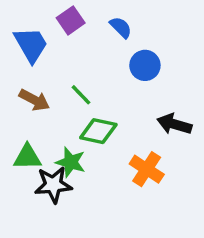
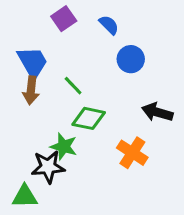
blue trapezoid: (31, 45) -> (33, 62), moved
brown arrow: (34, 100) -> (31, 90), turned 68
green triangle: (27, 157) -> (25, 196), moved

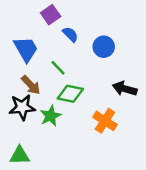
blue semicircle: (109, 25) -> (70, 34), moved
brown arrow: (31, 90) -> (31, 85), moved, turned -50
green star: (64, 146) -> (51, 116), turned 30
black star: (48, 167) -> (22, 107), moved

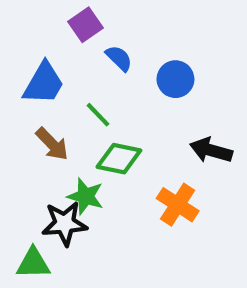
blue trapezoid: (26, 49) -> (44, 83), turned 60
black star: (22, 107) -> (65, 224), moved
green star: (51, 116) -> (86, 196), turned -30

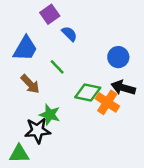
blue circle: (175, 79) -> (118, 57), moved
green diamond: (119, 159) -> (88, 93), moved
orange cross: (178, 205) -> (107, 102), moved

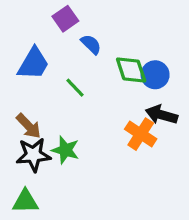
brown arrow: (30, 84) -> (29, 126), moved
green diamond: (88, 93) -> (131, 70), moved, turned 60
black star: (38, 130) -> (33, 155), moved

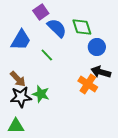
blue semicircle: (91, 44) -> (57, 28), size x1.5
green diamond: (131, 70) -> (82, 27), moved

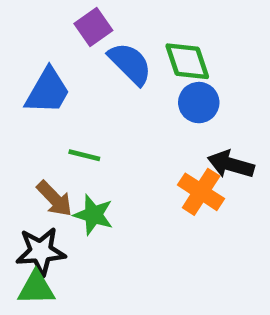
blue circle: (97, 47) -> (199, 103), moved
green line: (47, 55) -> (84, 155), moved, turned -32
brown arrow: (18, 79) -> (54, 199), moved
black star: (21, 97) -> (41, 251), moved

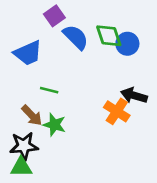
blue trapezoid: (48, 91) -> (28, 53), turned 36
blue circle: (199, 103) -> (127, 44), moved

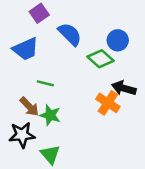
purple square: (54, 16) -> (39, 13), moved
green diamond: (109, 36) -> (101, 59), moved, turned -30
green triangle: (21, 167) -> (50, 154), moved, turned 50

